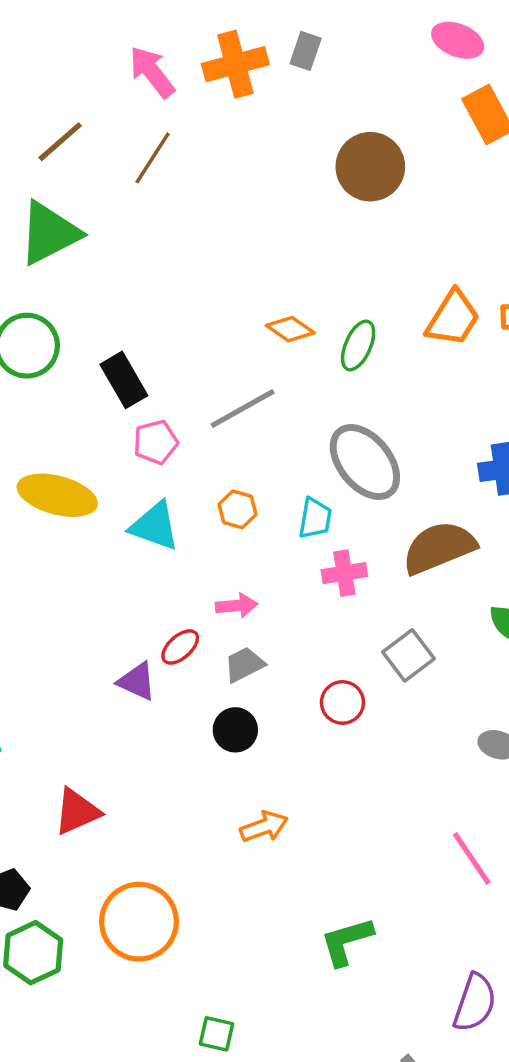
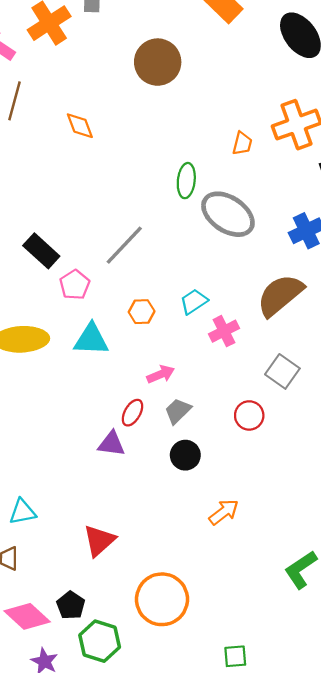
orange trapezoid: (453, 318) -> (242, 143), size x0.6
orange diamond: (290, 329) -> (80, 126), moved, turned 52
gray ellipse: (365, 462) -> (228, 214), moved
cyan trapezoid: (315, 518) -> (194, 302), turned -116

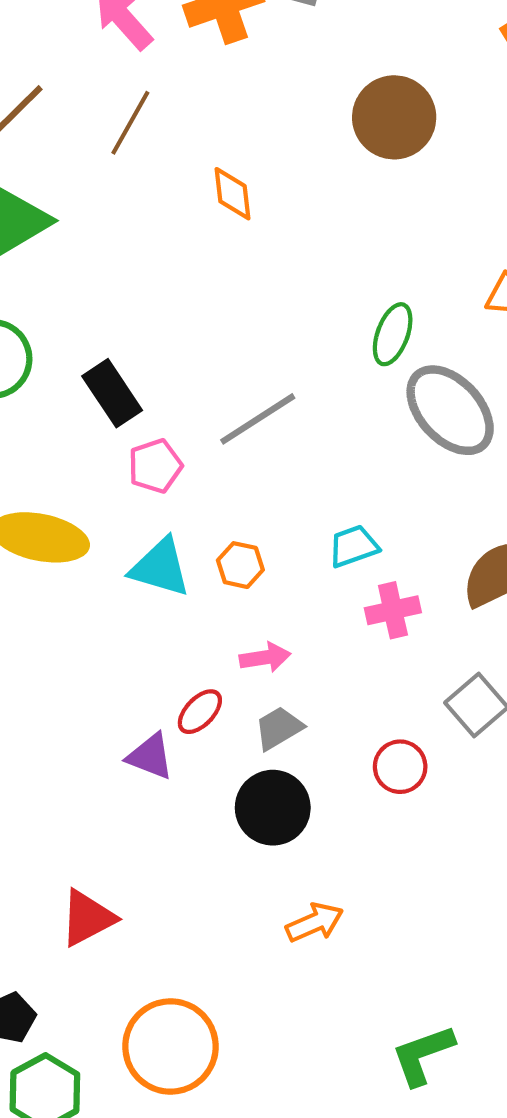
orange hexagon: (142, 312) -> (240, 565), moved
black circle: (185, 455) -> (273, 808), size x1.4

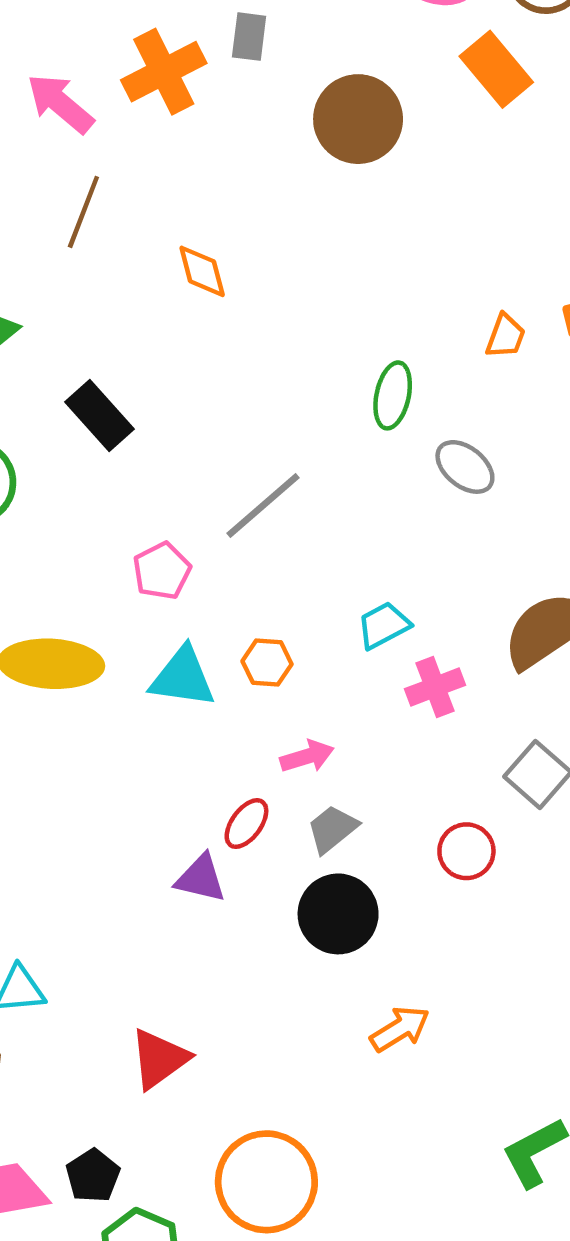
brown circle: (394, 117) -> (358, 119), moved
black rectangle: (112, 393) -> (100, 415), moved
gray ellipse: (450, 410) -> (465, 467), size x0.6

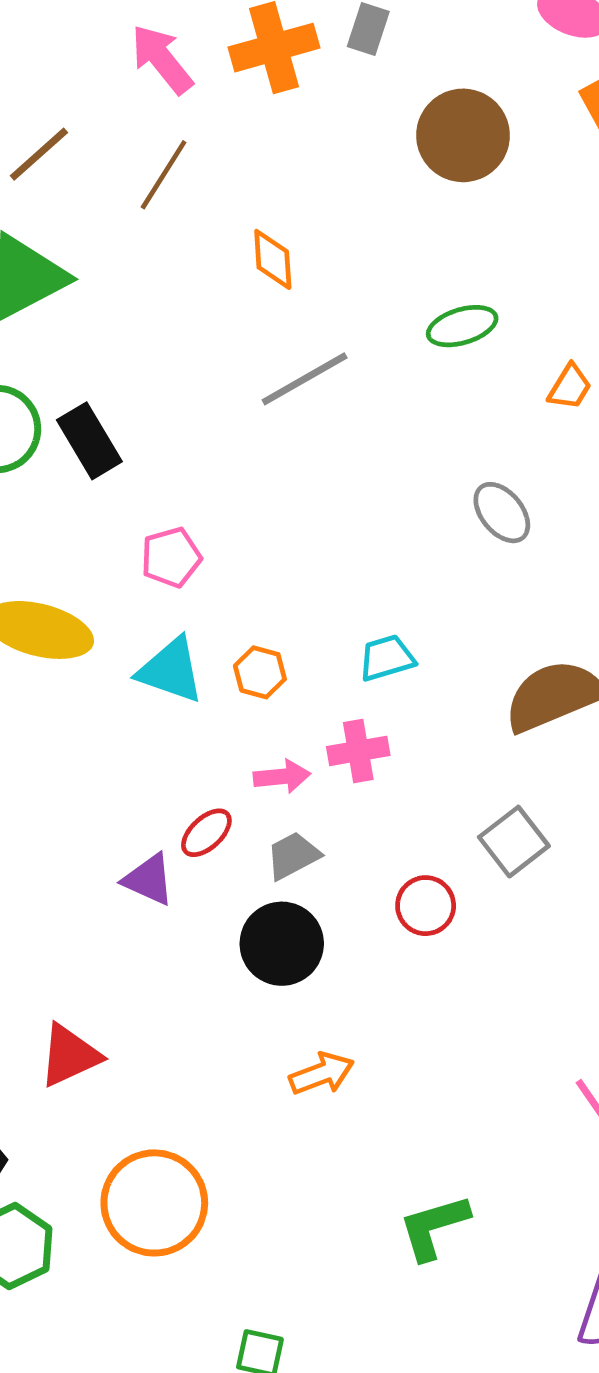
green ellipse: (393, 395) -> (462, 326), moved, turned 50
black rectangle: (100, 415) -> (89, 441), moved
gray line: (263, 505) -> (305, 379), moved
pink cross: (435, 687) -> (358, 751), moved

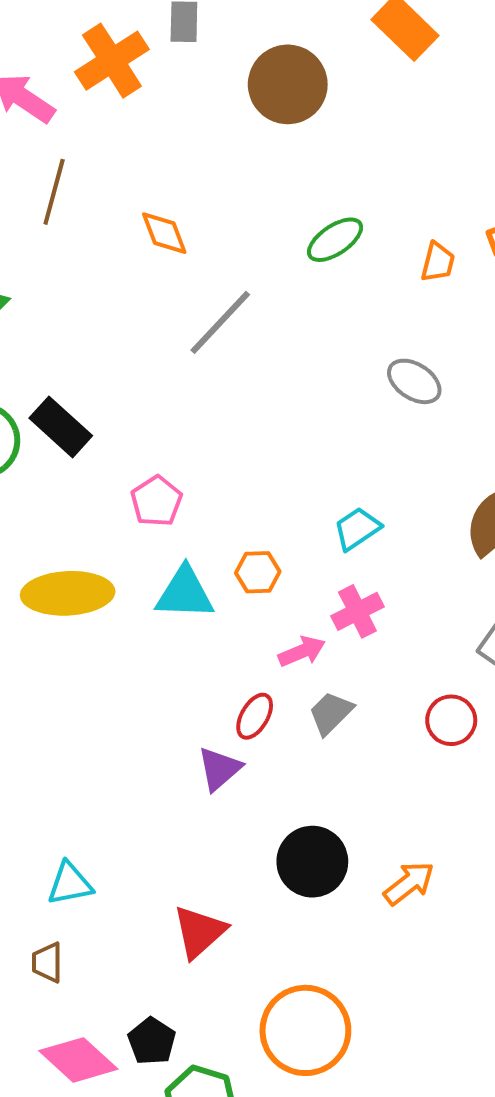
purple triangle: (149, 880) -> (219, 769), turned -48
black circle: (282, 944) -> (312, 862), moved

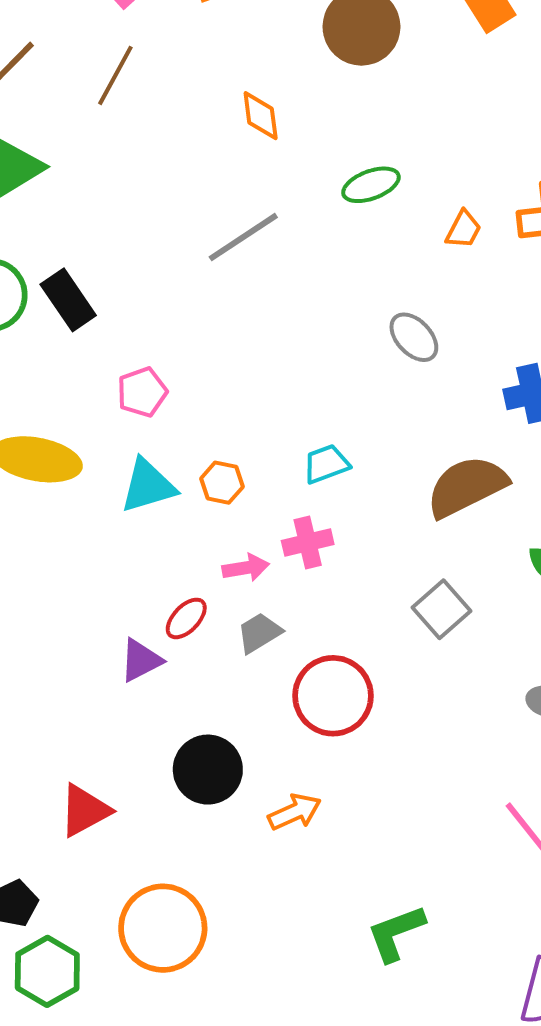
orange diamond: (164, 233) -> (261, 116), moved
cyan triangle: (185, 593) -> (148, 486), turned -32
red circle: (451, 720) -> (333, 696), moved, size x1.6

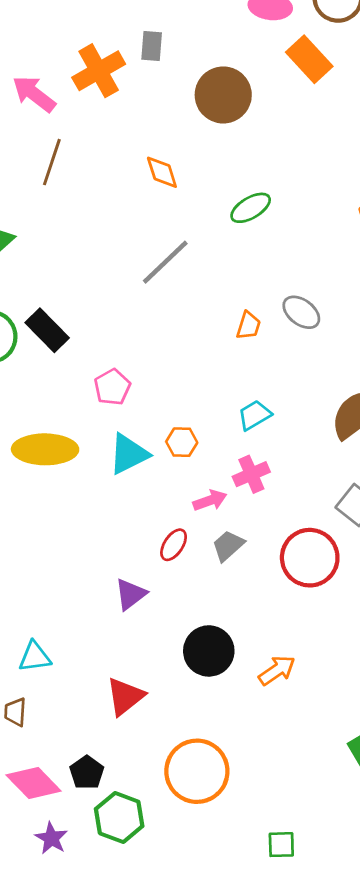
orange trapezoid: (463, 230) -> (248, 326), moved
purple triangle: (141, 660) -> (131, 594), moved
red circle: (333, 696) -> (310, 558), moved

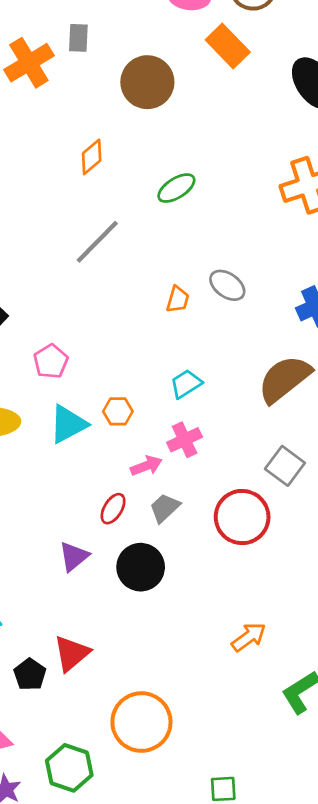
orange diamond: (162, 172) -> (92, 157), turned 69
black circle: (209, 651) -> (141, 567), moved
orange arrow: (277, 670) -> (249, 637), moved
black pentagon: (87, 773) -> (30, 674), moved

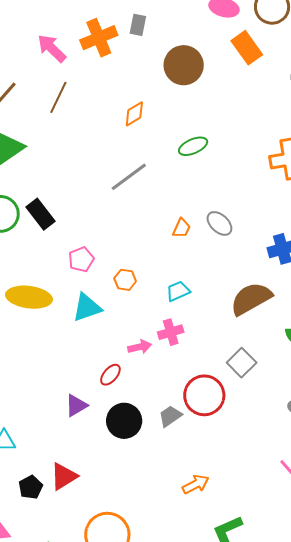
orange hexagon: (118, 411) -> (125, 280), moved
gray trapezoid: (165, 508) -> (170, 416), moved

